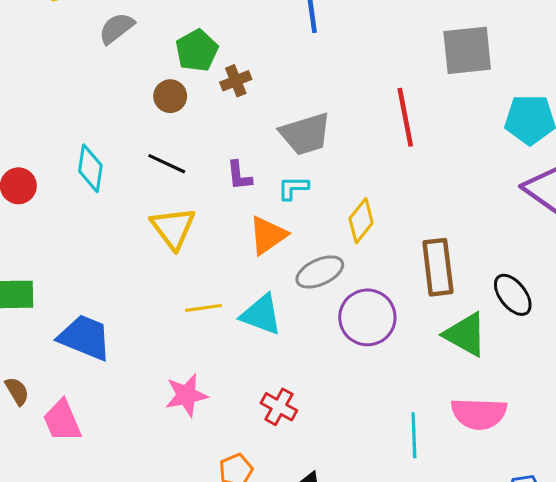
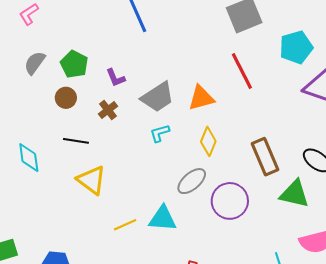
gray semicircle: (116, 28) -> (35, 63), moved
brown cross: (236, 81) -> (108, 110), moved
red line: (405, 117) -> (242, 71), moved
purple L-shape: (239, 176) -> (116, 78), moved
orange triangle: (268, 235) -> (201, 98), moved, turned 36

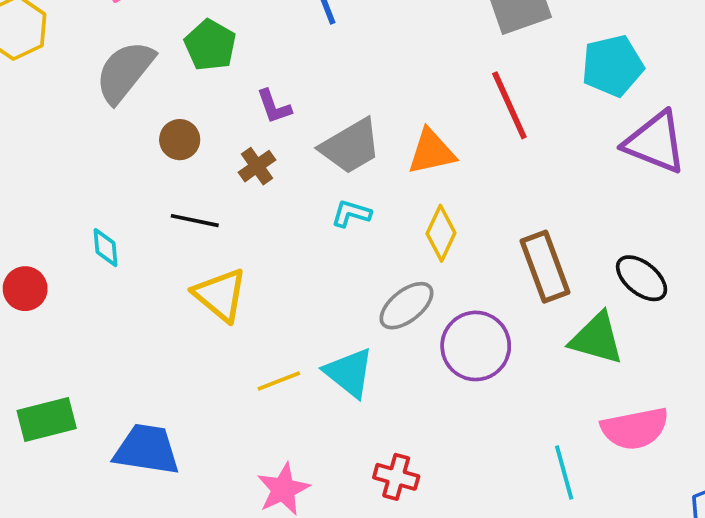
gray semicircle: (35, 63) -> (125, 72), size x1.5
green pentagon: (74, 64) -> (210, 45), moved
cyan L-shape: (160, 133) -> (351, 213), turned 30
cyan diamond: (29, 158) -> (105, 248), size x0.7
cyan triangle: (163, 218) -> (349, 373), turned 32

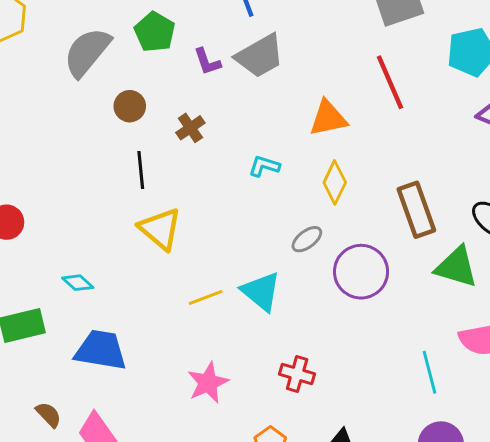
purple L-shape: (274, 107) -> (207, 62), moved
gray trapezoid: (351, 146) -> (260, 56), moved
black line: (195, 221) -> (141, 170), turned 72
cyan diamond: (105, 248) -> (78, 283), moved, turned -44
gray ellipse: (406, 306) -> (307, 239), size x0.7

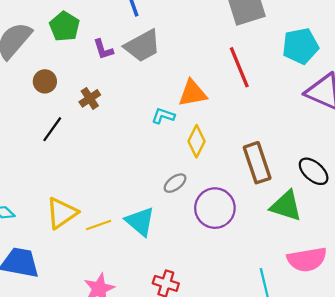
cyan L-shape: (264, 166) -> (163, 116), moved
black line: (141, 170) -> (52, 129), turned 40
yellow triangle: (160, 229) -> (62, 213), moved, turned 44

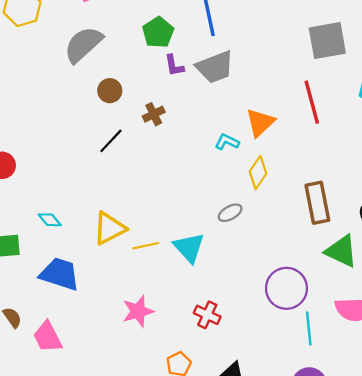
green pentagon: (65, 26) -> (158, 32), moved
orange triangle: (193, 93) -> (260, 123), turned -40
purple circle: (215, 208) -> (286, 288), moved

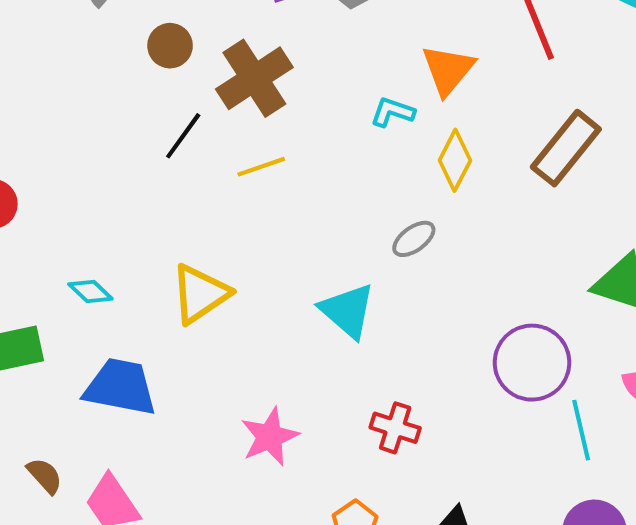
brown cross: (154, 114) -> (254, 78), size x1.8
brown rectangle: (317, 203) -> (566, 148), moved, turned 57
yellow line: (146, 246) -> (261, 167), moved

